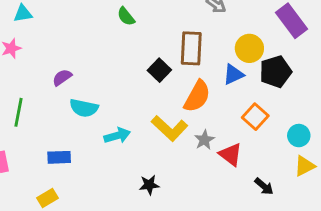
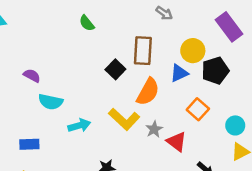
purple semicircle: (62, 77) -> (32, 76), turned 63

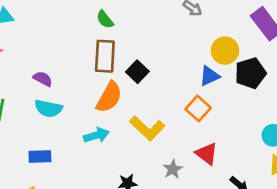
brown rectangle: (143, 51) -> (105, 56), moved
orange semicircle: (148, 92) -> (109, 97), moved
cyan semicircle: (51, 102) -> (48, 108), moved
orange square: (198, 109) -> (198, 108), moved
gray star: (154, 129) -> (173, 169), moved

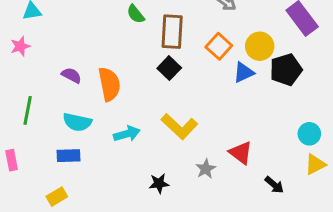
brown rectangle: (105, 56) -> (172, 32), moved
orange semicircle: (109, 97) -> (109, 84), moved, turned -40
cyan semicircle: (48, 108) -> (77, 122), moved
orange square: (198, 108) -> (219, 46), moved

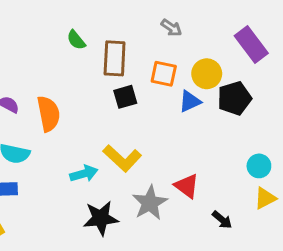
orange square: (219, 46) -> (164, 74), turned -30
black square: (169, 68) -> (125, 97), moved, turned 30
cyan arrow: (127, 134) -> (84, 174), moved
gray star: (206, 169) -> (150, 203), size x1.6
black star: (159, 183) -> (101, 218), size x1.6

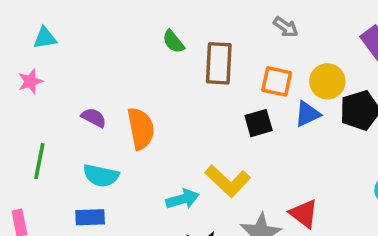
black square: (125, 97) -> (259, 123), moved

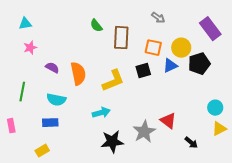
pink star: (30, 81) -> (30, 48), moved
yellow L-shape: (228, 181) -> (113, 81), moved, turned -65

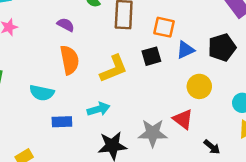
yellow circle: (181, 48) -> (199, 86), moved
purple semicircle: (52, 68) -> (66, 25), moved
blue rectangle: (50, 123) -> (62, 122), moved
gray star: (144, 132) -> (153, 133), turned 30

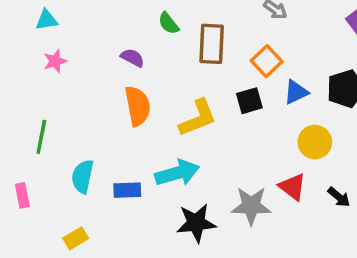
orange square: (164, 27) -> (267, 61), turned 35
cyan semicircle: (42, 93) -> (83, 176), moved, turned 90
cyan arrow: (98, 109) -> (177, 173), size x1.4
black arrow: (212, 147) -> (339, 197), moved

